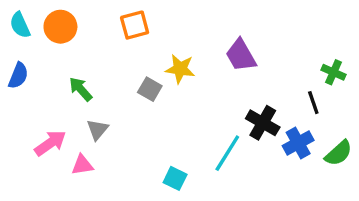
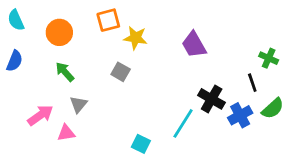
orange circle: (60, 27) -> (59, 32), moved
yellow star: (180, 69) -> (135, 38), moved
green semicircle: (339, 153) -> (273, 108), moved

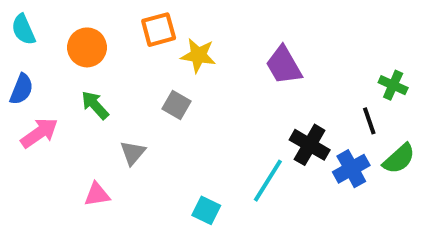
gray triangle: (78, 104) -> (133, 153), moved
pink arrow: (40, 115) -> (39, 133), moved

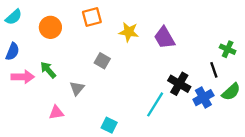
cyan semicircle: (23, 30) -> (14, 17), turned -108
yellow star: (198, 55) -> (129, 32), moved
green arrow: (95, 105) -> (48, 70), moved
pink arrow: (39, 133) -> (23, 77), turned 35
cyan square: (206, 210) -> (109, 125), moved

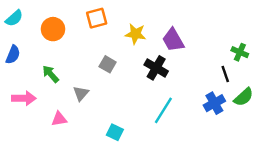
pink arrow: (23, 77) -> (24, 98), moved
black cross: (179, 84) -> (156, 68), moved

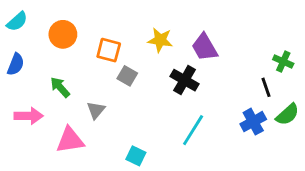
orange square: (97, 18) -> (109, 50), moved, turned 30
pink triangle: (59, 119) -> (70, 140), size x1.5

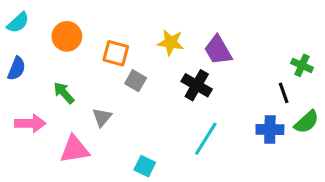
blue cross: (253, 122) -> (270, 130), turned 30

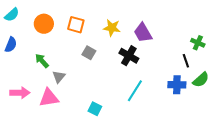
orange square: (116, 53) -> (76, 25), moved
gray triangle: (102, 117) -> (59, 77), moved
pink arrow: (30, 123) -> (20, 93), moved

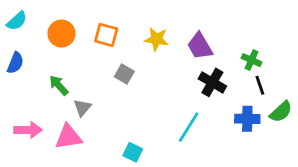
green cross: (198, 43) -> (251, 60), moved
black cross: (129, 56) -> (212, 82), moved

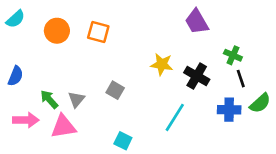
yellow star: (156, 39) -> (162, 64), moved
purple trapezoid: (200, 46) -> (197, 22), moved
blue semicircle: (15, 63) -> (15, 76), moved
gray square: (124, 74) -> (115, 90), moved
green arrow: (59, 85) -> (49, 99), moved

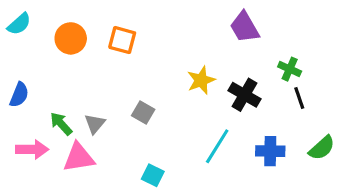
yellow star: (162, 64) -> (201, 80), turned -30
green semicircle: (260, 103) -> (322, 148), moved
blue cross: (229, 110) -> (270, 151), moved

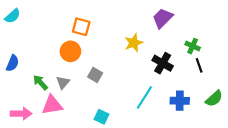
purple trapezoid: (245, 27) -> (163, 18), turned 75
orange circle: (71, 38) -> (70, 51), moved
yellow star: (201, 80) -> (134, 43), moved
pink arrow: (32, 149) -> (21, 114), moved

